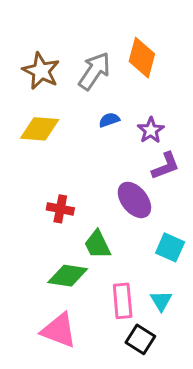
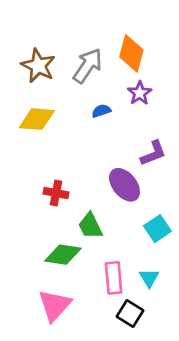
purple star: (151, 130) -> (140, 93), moved
cyan square: (170, 247) -> (157, 229), turned 32
pink triangle: (59, 330) -> (55, 305), turned 51

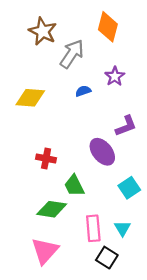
orange diamond: (131, 53) -> (108, 27), moved
brown star: (38, 66) -> (43, 31), moved

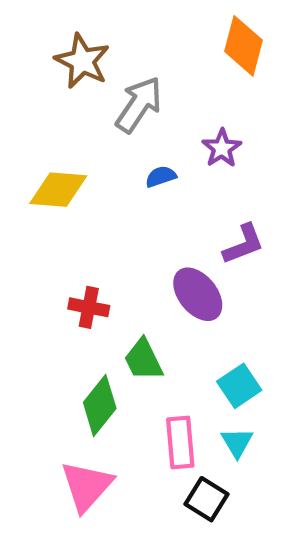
orange diamond: (108, 27) -> (244, 46), moved
cyan square: (129, 188) -> (239, 386), moved
green diamond: (52, 209) -> (100, 405), turned -60

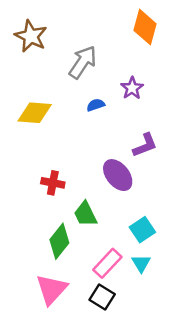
brown star: (82, 61) -> (31, 36), moved
pink rectangle: (180, 442) -> (107, 263), turned 48
black square: (206, 499) -> (102, 297), moved

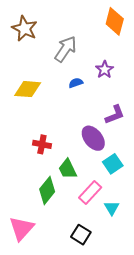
cyan square: (142, 230) -> (113, 164), moved
pink rectangle: (107, 263) -> (90, 193), moved
pink triangle: (52, 289) -> (21, 228), moved

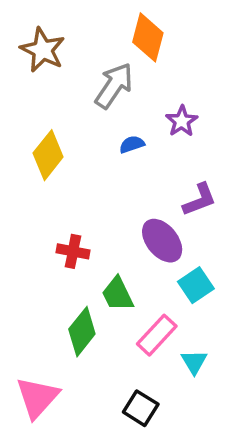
orange diamond: (115, 21) -> (148, 37), moved
yellow diamond: (28, 89) -> (48, 155), turned -56

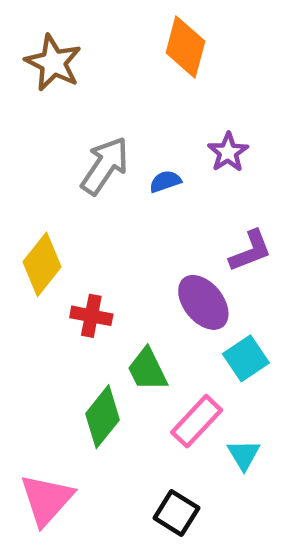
gray arrow: (114, 86) -> (105, 166), moved
yellow diamond: (48, 155) -> (42, 264), moved

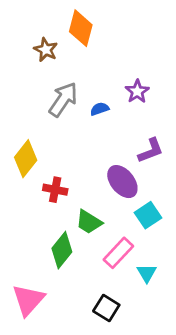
orange diamond: (185, 47) -> (81, 28), moved
brown star: (53, 63) -> (46, 50), moved, size x0.7
green trapezoid: (147, 370) -> (89, 222), turned -32

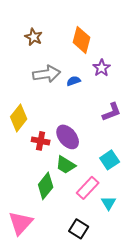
orange diamond: (81, 28) -> (82, 40), moved
gray arrow: (63, 99) -> (47, 74), turned 48
purple ellipse: (122, 182) -> (68, 137), moved

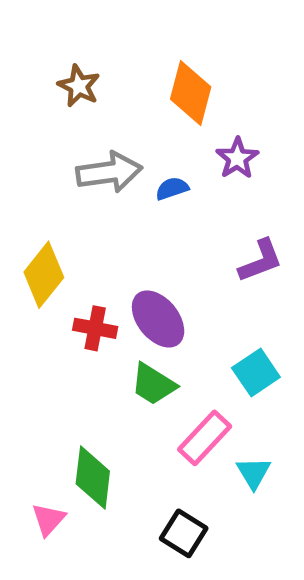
green diamond: (46, 186) -> (93, 477), moved, turned -32
pink triangle: (21, 223) -> (49, 519), size x0.6

